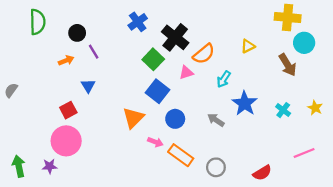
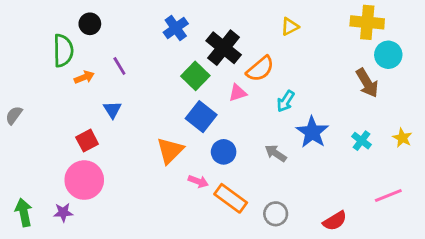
green semicircle: (37, 22) -> (63, 51), moved
black circle: (77, 33) -> (90, 24), moved
yellow triangle: (248, 46) -> (290, 27), moved

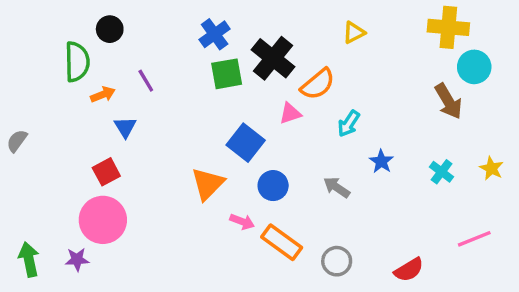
green square: (195, 76) -> (227, 74), moved, turned 36
blue triangle: (112, 110) -> (125, 127), moved
blue star: (312, 132) -> (381, 161), size x0.6

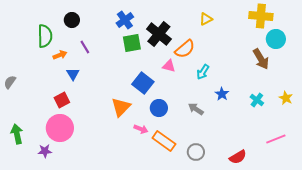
black circle: (110, 29) -> (72, 20), moved
pink triangle: (290, 113) -> (169, 66), turned 32
green arrow: (29, 259) -> (17, 134), moved

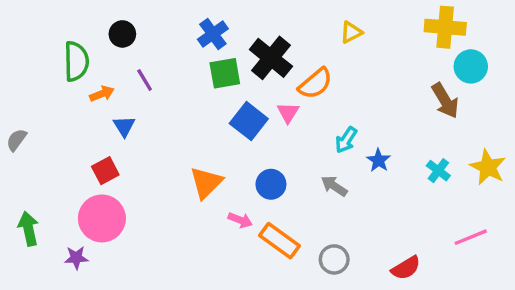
pink triangle: (169, 66) -> (288, 113), turned 48
cyan arrow: (203, 72) -> (346, 140), moved
blue square: (143, 83) -> (249, 121), moved
yellow star: (286, 98) -> (488, 167), size x1.5

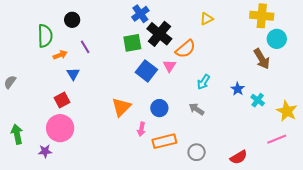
blue cross: (213, 34) -> (140, 14), moved
blue star: (379, 160) -> (238, 89), moved
yellow star: (488, 167) -> (287, 111), moved
pink arrow: (240, 220) -> (141, 129), turned 80
orange rectangle: (279, 241) -> (164, 141), turned -50

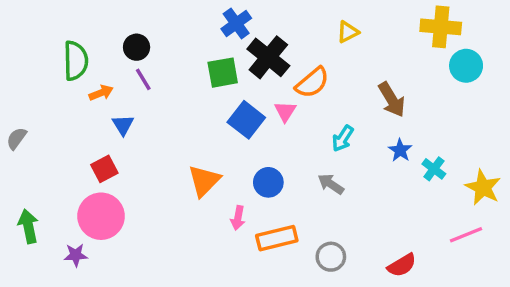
black circle: (72, 20) -> (137, 47), moved
brown arrow: (262, 59) -> (392, 100), moved

